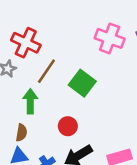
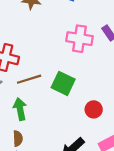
brown line: (46, 71) -> (29, 79), turned 50
red circle: (68, 126) -> (94, 109), moved

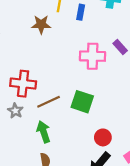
red circle: (94, 109) -> (103, 137), moved

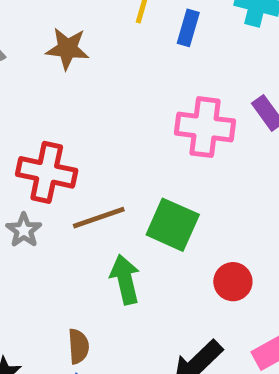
brown star: (41, 24) -> (67, 49), moved
green arrow: (44, 132) -> (125, 279), moved
red circle: (103, 137) -> (233, 282), moved

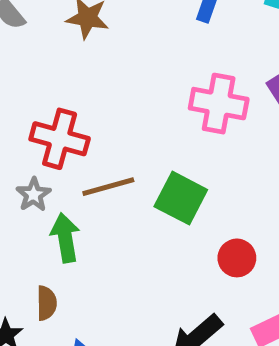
green arrow: (125, 279) -> (65, 238), moved
brown semicircle: (78, 346) -> (46, 303), moved

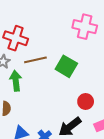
red circle: (237, 258) -> (86, 101), moved

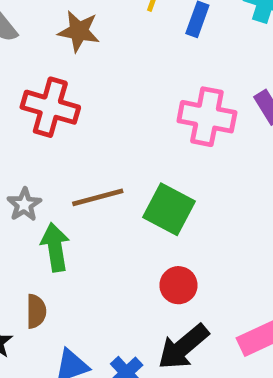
red cross: (16, 38) -> (50, 107), moved
red circle: (86, 101) -> (178, 285), moved

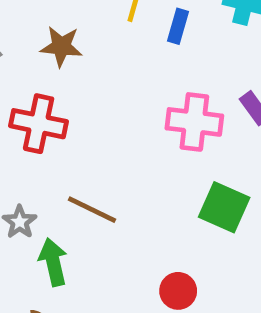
brown line: (98, 197) -> (92, 210), turned 45
green square: (169, 209) -> (224, 207), moved

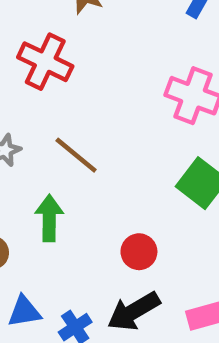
green arrow: (53, 262) -> (49, 218), moved

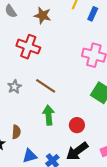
green arrow: (49, 218) -> (49, 115), moved

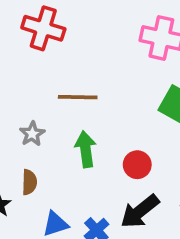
brown line: (46, 86) -> (78, 97), turned -30
gray star: (14, 87) -> (32, 134), moved

